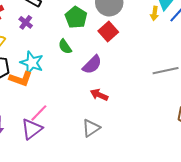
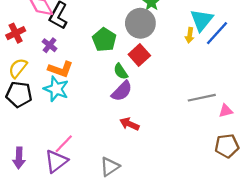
green semicircle: (65, 47) -> (121, 71), moved
orange L-shape: (21, 79) -> (61, 69), moved
gray triangle: (91, 128) -> (110, 167), moved

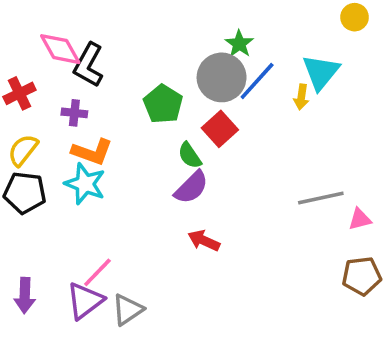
blue line: (217, 33) -> (257, 81), moved
purple cross: (50, 45) -> (74, 113), turned -32
gray triangle: (110, 167) -> (128, 310), moved

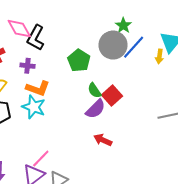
red square: (220, 129) -> (112, 96), moved

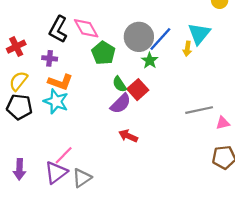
green star: (123, 25) -> (150, 61), moved
pink diamond: (19, 29) -> (86, 28), moved

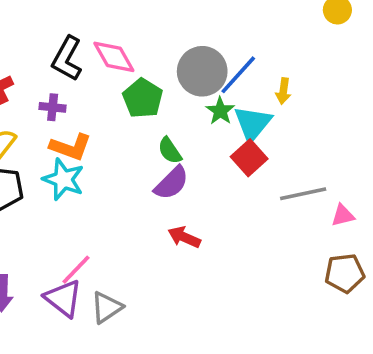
cyan triangle: (199, 34) -> (253, 124), moved
red square: (138, 90) -> (249, 158), moved
purple triangle: (56, 172) -> (63, 298), turned -45

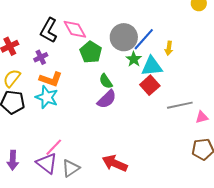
purple cross: (53, 107) -> (41, 57), turned -32
cyan triangle: (253, 124) -> (152, 66), turned 45
red arrow: (184, 237) -> (115, 163), moved, size x1.4

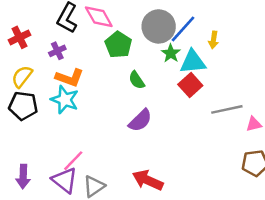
purple semicircle: (107, 99) -> (140, 120), moved

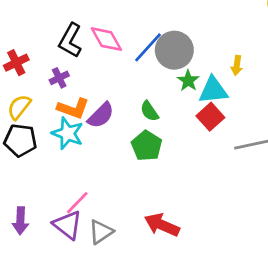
blue line: (183, 29) -> (148, 47), moved
green pentagon: (118, 45) -> (147, 146), moved
purple semicircle: (140, 120) -> (101, 115), moved

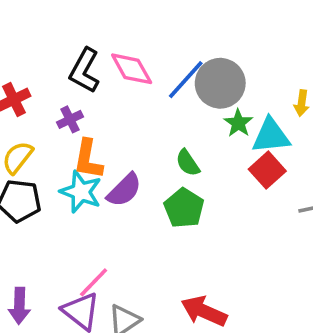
orange L-shape: (73, 108) -> (88, 159), turned 80
purple semicircle: (101, 115) -> (124, 190), moved

